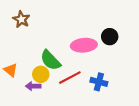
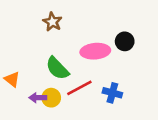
brown star: (21, 19) -> (52, 22), moved
yellow circle: (41, 74) -> (51, 98), moved

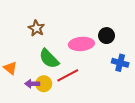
brown star: (52, 22) -> (36, 28), moved
blue cross: (112, 93) -> (120, 63), moved

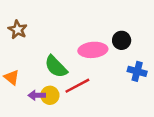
brown star: (36, 28) -> (18, 30), moved

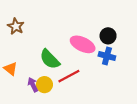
pink ellipse: (93, 50) -> (83, 44), turned 30
blue cross: (137, 71) -> (107, 56), moved
purple arrow: (37, 95) -> (33, 85), turned 64

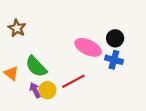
green semicircle: (50, 59) -> (36, 67), moved

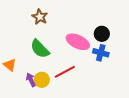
brown star: (17, 28) -> (40, 17), moved
green semicircle: (36, 67) -> (40, 49), moved

